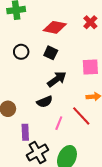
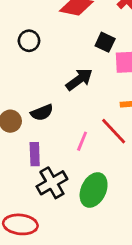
black square: (51, 53) -> (105, 42), moved
black semicircle: (45, 102) -> (42, 112), moved

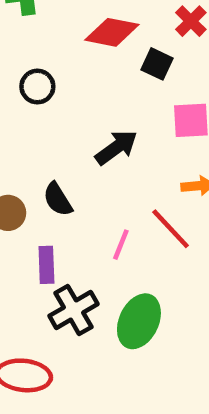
black square: (105, 42) -> (157, 64), moved
black semicircle: (42, 112) -> (58, 199), turned 80

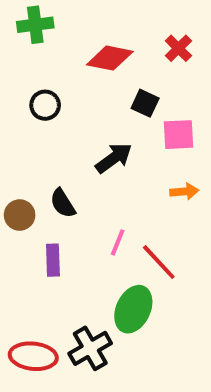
black square: (157, 64) -> (145, 103), moved
red line: (171, 229) -> (159, 262), moved
black cross: (73, 310) -> (90, 348), moved

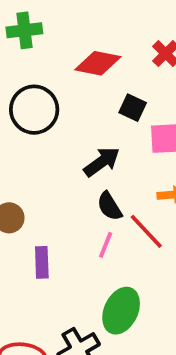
black circle: (45, 105) -> (34, 110), size x1.6
black semicircle: (63, 203) -> (109, 206), moved
red line: (159, 262) -> (146, 231), moved

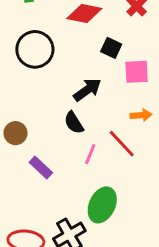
black semicircle: (109, 206) -> (74, 123), moved
purple rectangle: (42, 262) -> (41, 168), turned -45

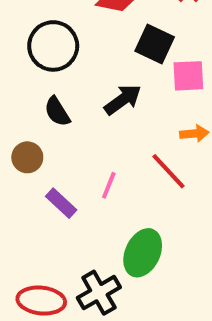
black square: (111, 48) -> (155, 44), size x1.4
black semicircle: (74, 123) -> (57, 112), moved
pink line: (90, 154) -> (109, 185), moved

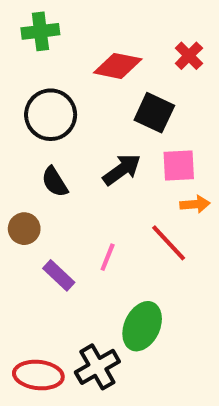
pink square: (188, 76) -> (179, 166), moved

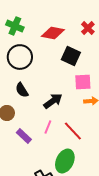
green cross: (40, 31) -> (15, 26), moved, turned 30
black arrow: (122, 170) -> (53, 101), moved
red line: (169, 243) -> (73, 131), moved

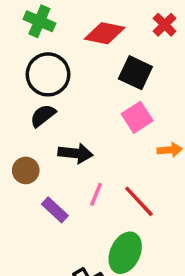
pink square: (83, 82) -> (137, 117), moved, turned -30
black semicircle: (22, 90) -> (43, 116), moved, turned 84
black arrow: (53, 101) -> (75, 153), moved, turned 42

